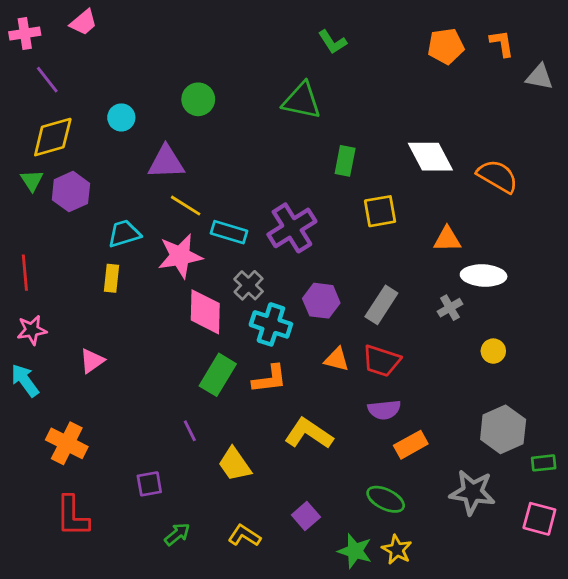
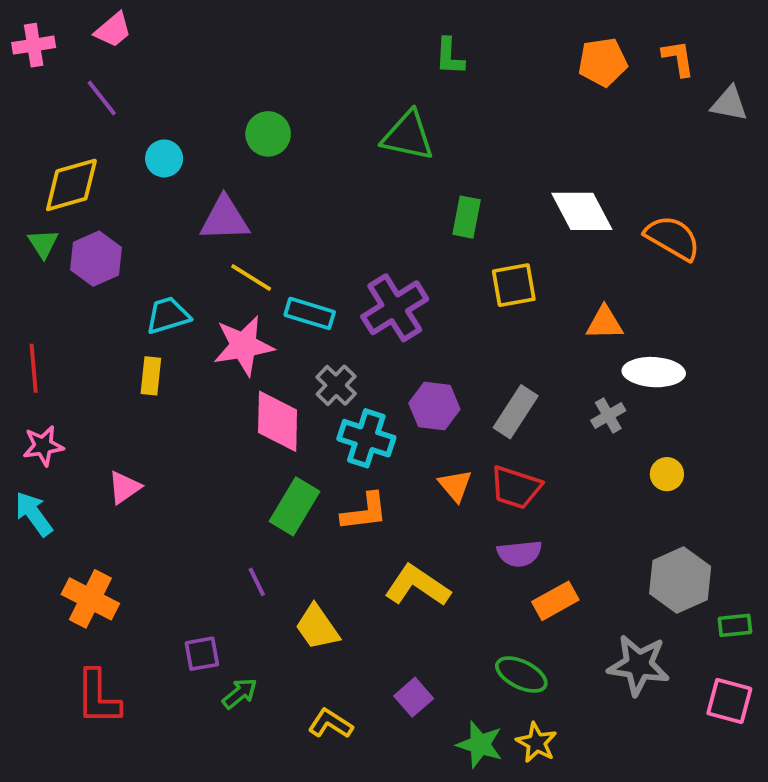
green L-shape: (332, 42) -> (450, 56), turned 36
purple line: (47, 80) -> (102, 98), moved
orange triangle: (337, 359) -> (455, 485), turned 36
green arrow: (177, 534) -> (240, 693), moved

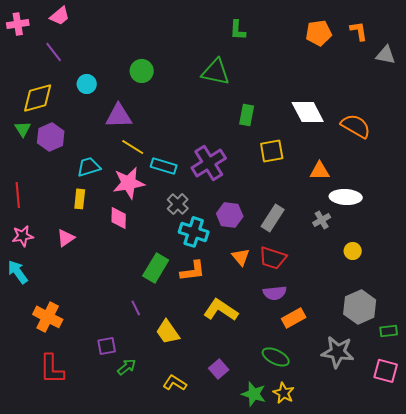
pink diamond: (278, 421) -> (119, 218), moved, size x0.7
pink triangle: (124, 487) -> (66, 238), moved

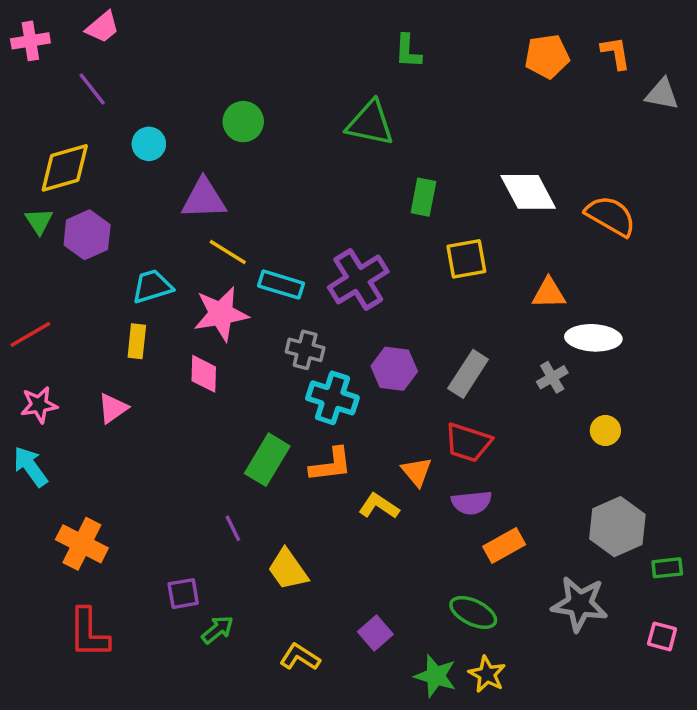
red line: (18, 195) -> (30, 334), turned 65
gray cross: (178, 204) -> (305, 350), turned -30
orange triangle: (241, 257) -> (417, 472), moved
yellow L-shape: (221, 310) -> (379, 506), moved, size x0.7
pink square: (386, 371) -> (662, 636), size x0.7

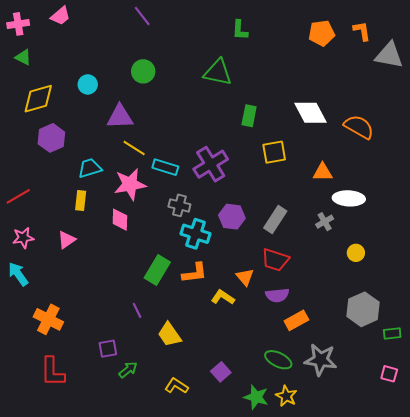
purple line: (92, 89) -> (142, 16), moved
gray triangle: (662, 94) -> (389, 55), size x1.4
green triangle: (39, 221) -> (23, 57), moved, turned -30
gray star: (580, 604) -> (321, 360), moved

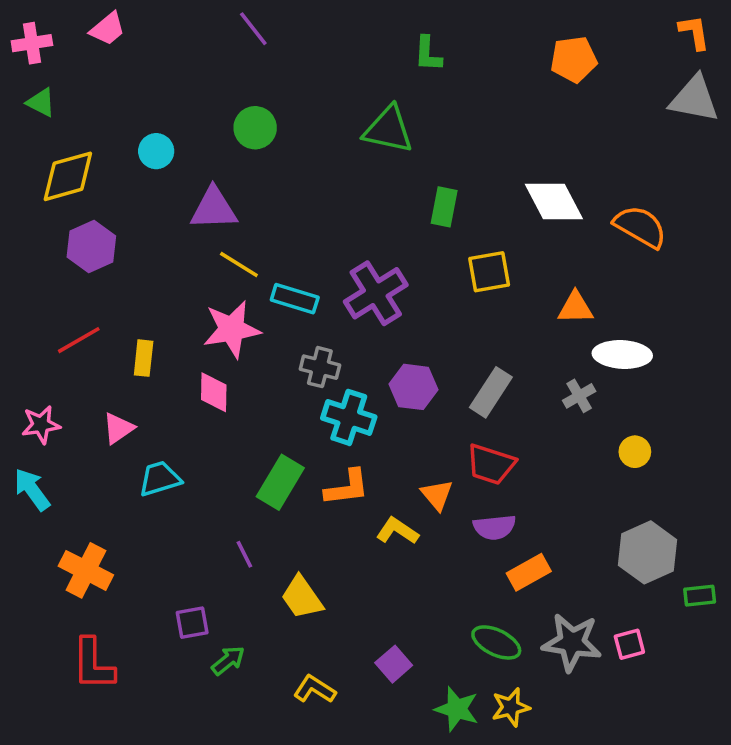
orange L-shape: (362, 31) -> (694, 32), moved
cyan trapezoid: (90, 168) -> (160, 479), moved
red line: (18, 196) -> (79, 340), moved
pink square: (389, 374) -> (629, 644), moved, turned -30
yellow star: (286, 396) -> (511, 707), turned 30

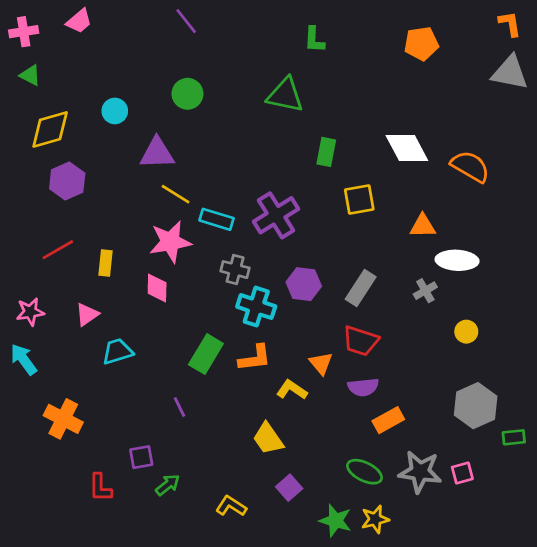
yellow trapezoid: (302, 597) -> (268, 439), moved
red L-shape: (93, 664) -> (100, 488), moved, size x0.7

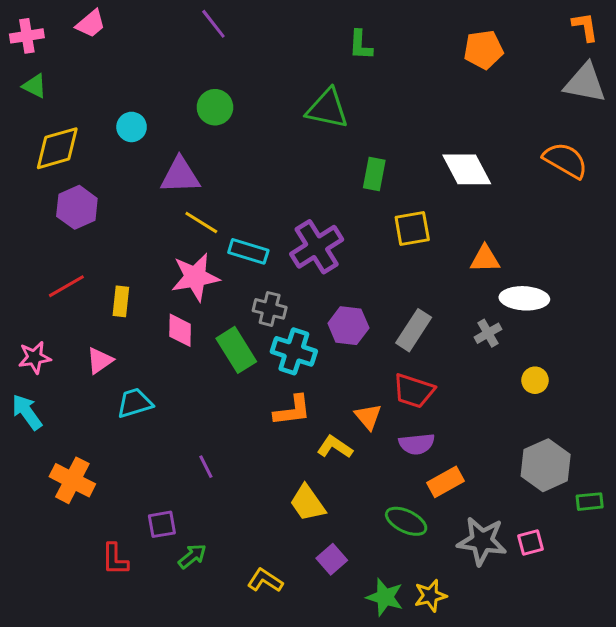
orange semicircle: (470, 166) -> (565, 160), moved
green rectangle: (206, 354) -> (236, 350), moved, turned -63
green ellipse: (365, 472) -> (406, 521), moved

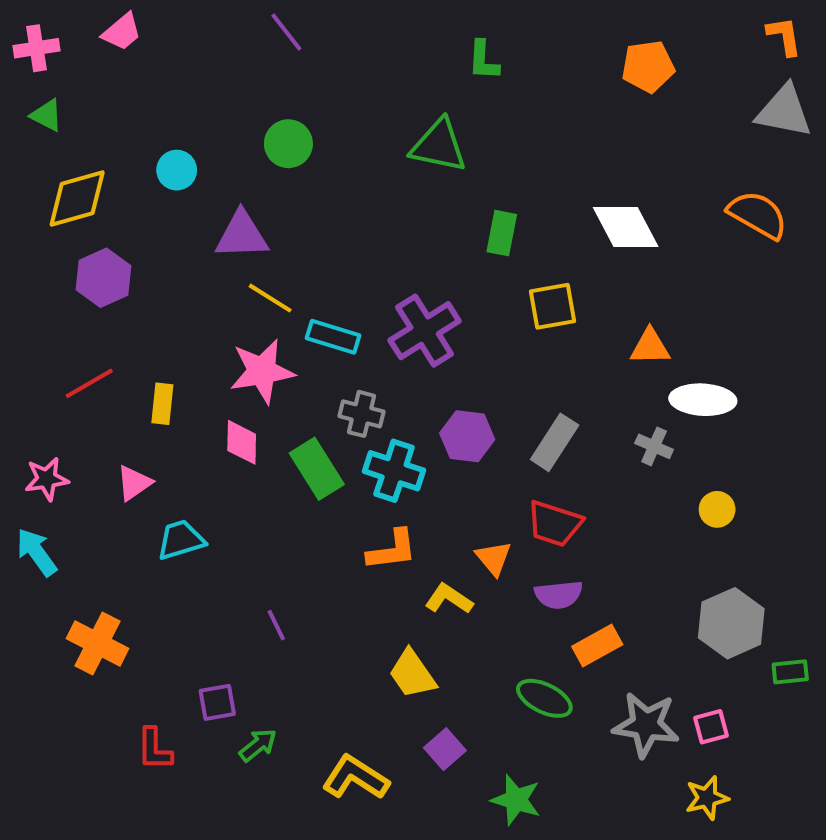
gray cross: (488, 333) -> (654, 446), turned -36
yellow L-shape: (265, 580) -> (355, 778), size x1.4
yellow star: (430, 596) -> (707, 798), moved

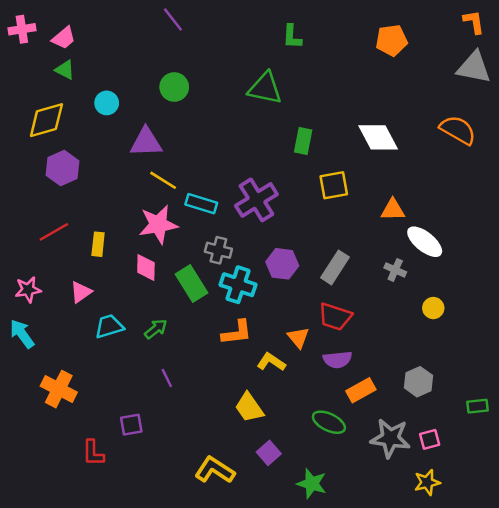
pink trapezoid: (122, 32) -> (64, 38), moved
green triangle: (47, 115) -> (65, 70), moved
white ellipse: (703, 400) -> (425, 242), turned 36
gray hexagon: (731, 623) -> (419, 382), moved, size x0.7
green arrow: (258, 745) -> (156, 329), moved

